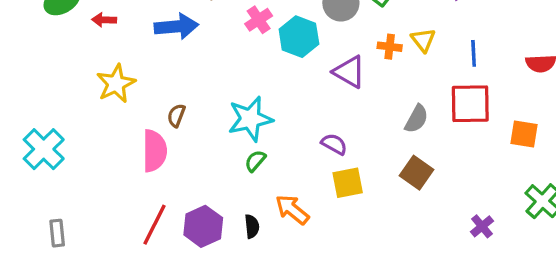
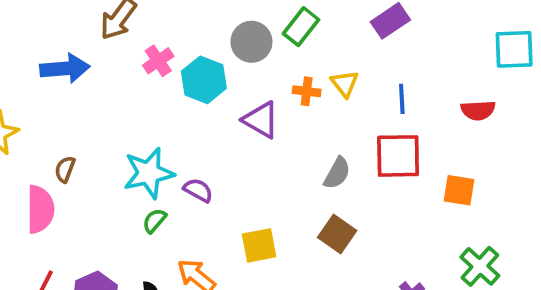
purple semicircle: (334, 144) -> (198, 190), moved

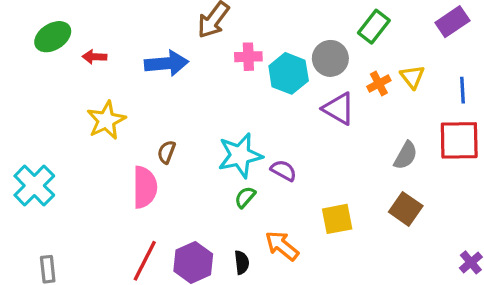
gray circle: (251, 42) -> (330, 58), moved
pink cross: (158, 61) -> (248, 57), turned 32
orange cross: (307, 91) -> (379, 83), turned -35

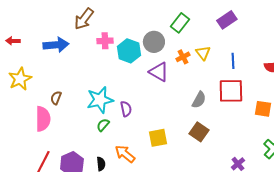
purple semicircle: (284, 170) -> (126, 109), turned 49

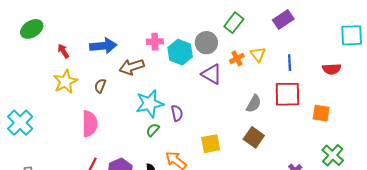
brown arrow: (84, 19) -> (132, 67), moved, turned 35
red arrow: (13, 41) -> (63, 51), moved, turned 56
brown semicircle: (56, 98) -> (100, 86), moved

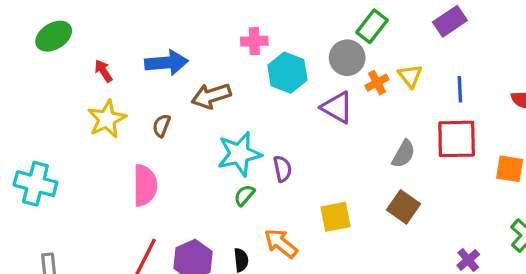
pink cross: (155, 42) -> (254, 41), moved
gray circle: (206, 43) -> (347, 58), moved
cyan cross: (20, 123) -> (35, 184), turned -30

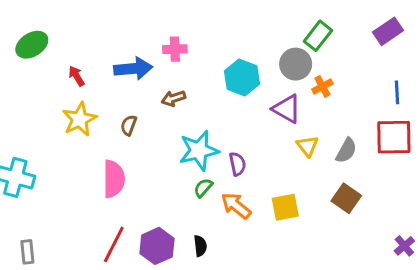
pink cross: (254, 41) -> (175, 49), moved
yellow triangle: (410, 76) -> (308, 146), moved
brown arrow: (211, 96) -> (173, 98), size x0.7
orange arrow: (281, 243) -> (236, 206), moved

